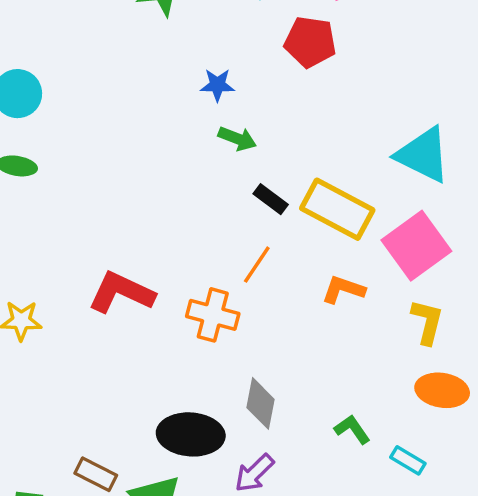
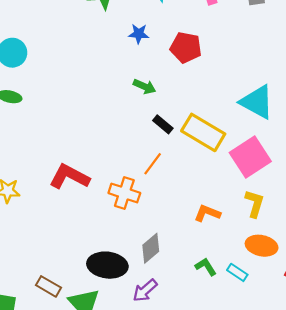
red pentagon: (310, 42) -> (186, 48), moved
blue star: (217, 85) -> (139, 34), moved
orange L-shape: (343, 290) -> (207, 213), moved
gray diamond: (260, 403) -> (151, 248), turned 36
cyan rectangle: (408, 460) -> (237, 272), moved

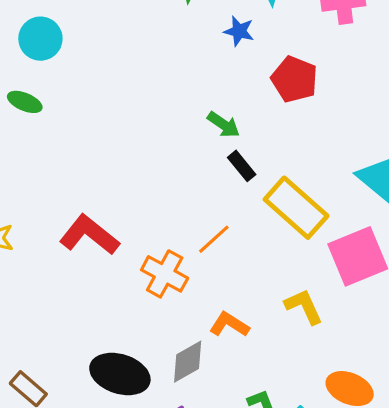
blue star: (139, 34) -> (239, 31), moved
black rectangle: (163, 124) -> (242, 166), moved
yellow L-shape: (255, 204) -> (304, 307), moved, turned -52
orange L-shape: (207, 213) -> (229, 325), moved

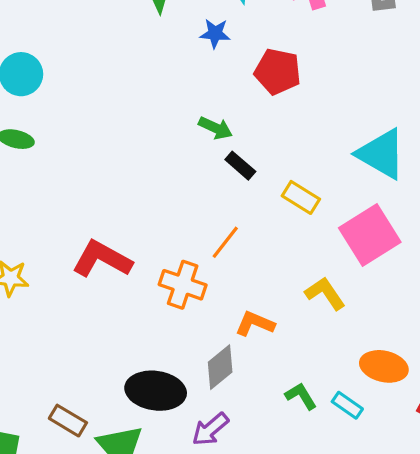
yellow rectangle: (296, 208) -> (301, 197), size x0.6

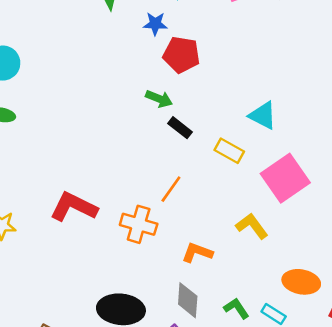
red pentagon: (278, 72) -> (181, 55), moved
cyan triangle: (381, 154) -> (263, 115), moved, size x0.7
gray diamond: (220, 367) -> (188, 300), moved, turned -44

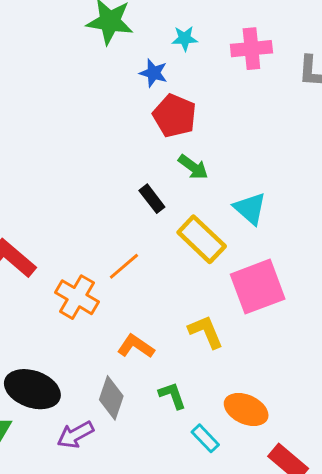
green arrow: (159, 99) -> (193, 167), moved
yellow rectangle: (229, 151) -> (202, 239), size x1.4
green L-shape: (236, 308) -> (172, 395), moved

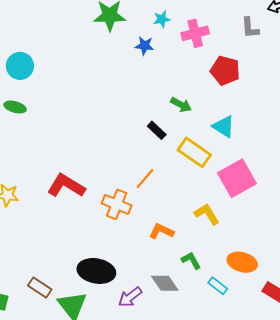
pink cross: (251, 49) -> (195, 33), moved
red pentagon: (175, 116) -> (225, 71), moved
gray diamond: (111, 398) -> (165, 283), moved, turned -44

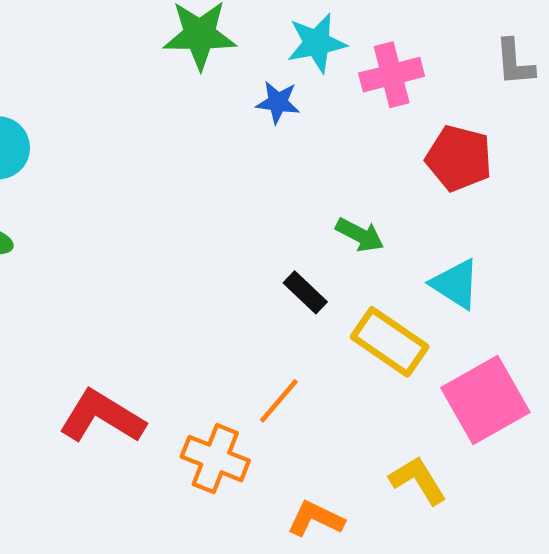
cyan star: (162, 19) -> (317, 43), size x1.5

